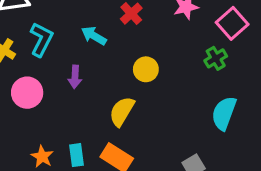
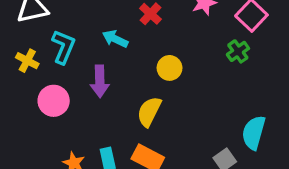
purple arrow: (75, 77) -> (100, 81), size x1.4
cyan semicircle: (224, 113) -> (254, 133), moved

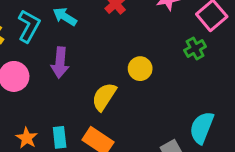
cyan arrow: (115, 39) -> (65, 17), moved
yellow circle: (170, 68) -> (140, 69), moved

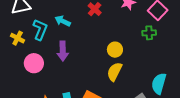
green cross: (195, 48) -> (149, 33), turned 32
yellow semicircle: (104, 97) -> (115, 72), moved

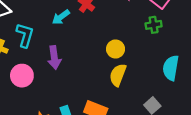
cyan arrow: (63, 21) -> (61, 17), moved, turned -56
cyan semicircle: (159, 84) -> (171, 68), moved

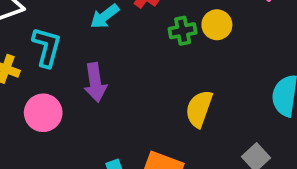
green cross: (154, 25) -> (183, 31), moved
yellow circle: (116, 49) -> (217, 25), moved

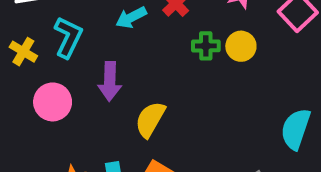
yellow semicircle: (199, 109) -> (150, 119), moved

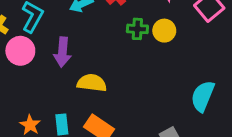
pink circle: (53, 102) -> (20, 51), moved
yellow semicircle: (150, 119) -> (92, 83), turned 64

